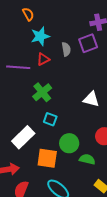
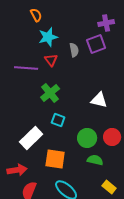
red triangle: (43, 59) -> (51, 60), turned -40
green circle: (69, 143) -> (87, 138), moved

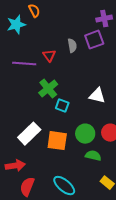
cyan star: (48, 37) -> (16, 25), moved
cyan square: (58, 120) -> (62, 106), moved
orange square: (55, 159) -> (57, 141), moved

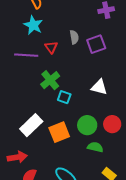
cyan star: (16, 25) -> (33, 25), moved, turned -30
purple square: (94, 40) -> (96, 44), moved
orange square: (57, 141) -> (59, 132), turned -30

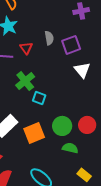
white triangle: (99, 87) -> (82, 70), moved, turned 36

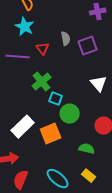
white triangle: (82, 70) -> (99, 84), moved
green circle: (62, 126) -> (70, 114), moved
yellow rectangle: (84, 175) -> (89, 176), moved

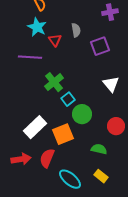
gray semicircle: (66, 39) -> (76, 30), moved
red triangle: (43, 49) -> (55, 40), moved
cyan square: (56, 99) -> (68, 99), turned 32
red semicircle: (21, 180) -> (47, 158), moved

